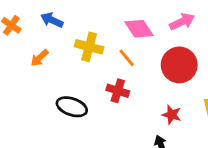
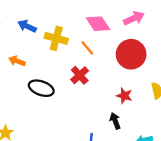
blue arrow: (52, 20) -> (27, 26), moved
orange arrow: (40, 58) -> (17, 61), moved, turned 63
red cross: (118, 91) -> (80, 75), turned 30

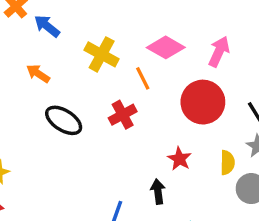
pink arrow: (134, 18) -> (219, 52), turned -54
pink diamond: (98, 24) -> (166, 47), turned -40
blue arrow: (27, 26) -> (47, 26), moved

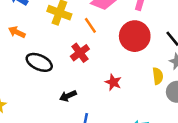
red star: (179, 159) -> (113, 82), moved
black arrow: (158, 192) -> (68, 96), moved, turned -98

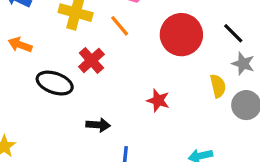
red cross: (80, 53) -> (91, 60), moved
black arrow: (68, 96) -> (98, 125), turned -147

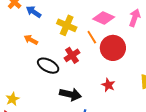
red circle: (181, 35) -> (113, 48), moved
black arrow: (98, 125) -> (70, 94), size x1.5

